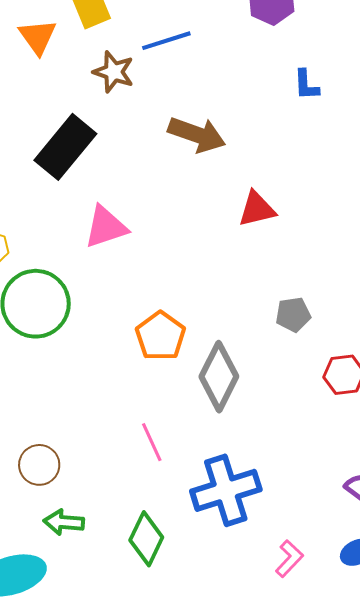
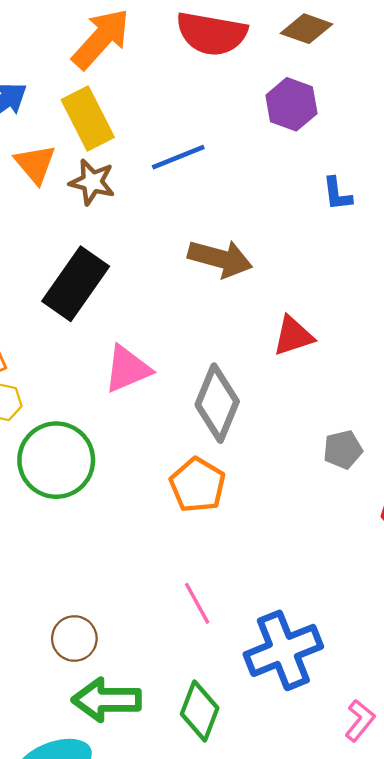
brown star: (114, 72) -> (92, 182), moved
gray diamond: (219, 377) -> (217, 403), moved
green arrow: (64, 522) -> (107, 700), size x1.5

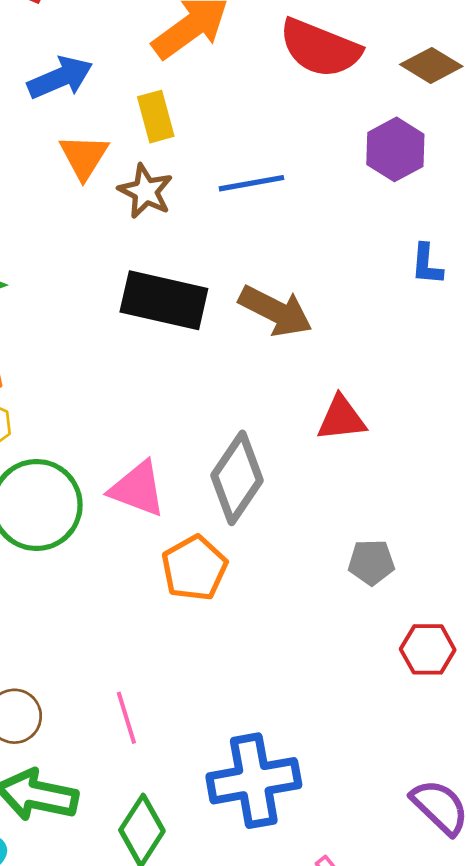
yellow rectangle: (88, 119) -> (156, 117), size x0.7
black rectangle: (76, 284) -> (164, 300), moved, turned 56
pink triangle: (127, 369) -> (138, 489), moved, turned 32
pink line: (197, 603) -> (126, 718), moved

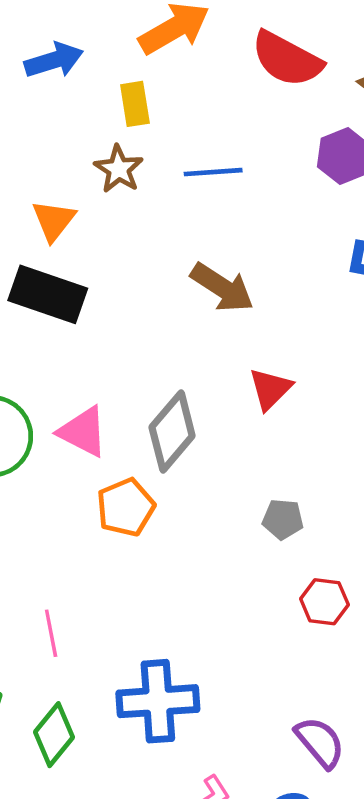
orange triangle: (84, 157) -> (54, 220), moved
black rectangle: (164, 300) -> (48, 294), moved
red triangle: (341, 418) -> (270, 389), turned -45

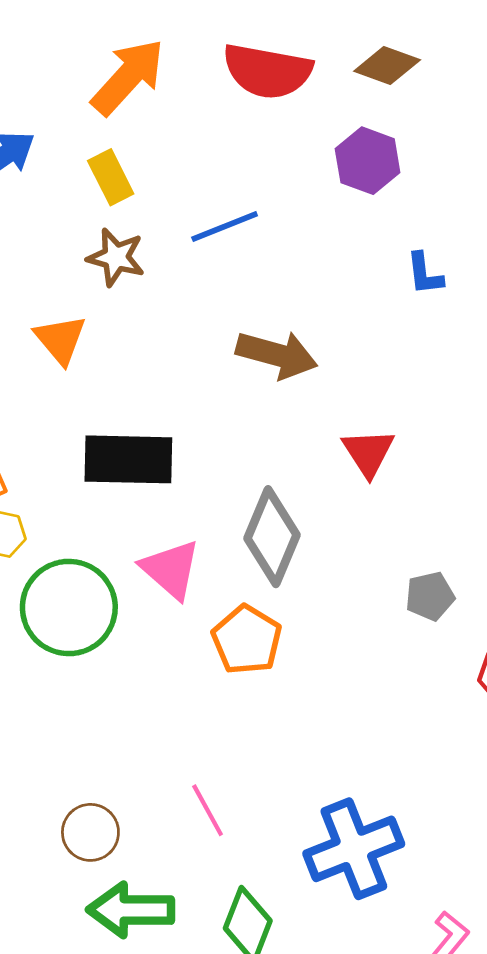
black rectangle: (48, 294) -> (128, 459), moved
pink triangle: (83, 432) -> (171, 569), turned 32

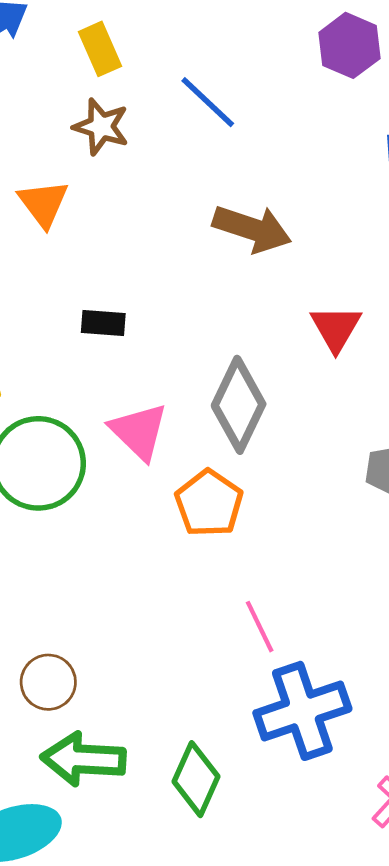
blue line: (225, 226) -> (208, 102), turned 62
black rectangle: (128, 459) -> (103, 323), size x0.5
pink line: (208, 810) -> (260, 627), moved

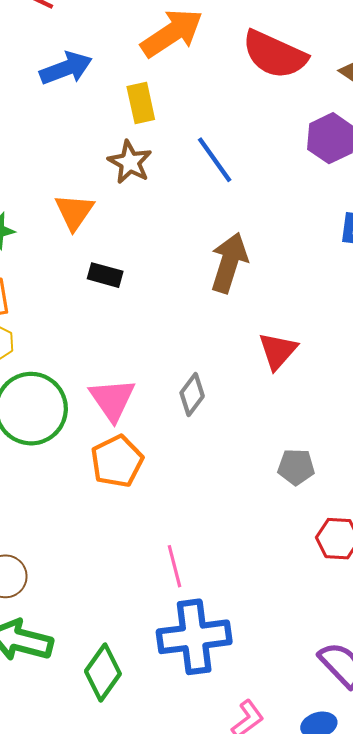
brown arrow: (252, 229) -> (229, 263), turned -102
black rectangle: (103, 323) -> (105, 275), moved
gray diamond: (239, 405) -> (192, 394), size x0.6
orange pentagon: (209, 503) -> (117, 461), moved

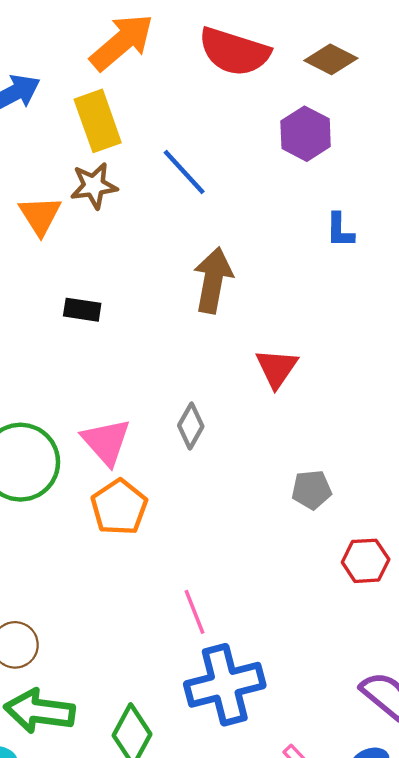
yellow rectangle: (141, 103) -> (98, 121), size x1.4
brown star: (130, 162) -> (94, 186), turned -30
orange triangle: (74, 212) -> (40, 215), moved

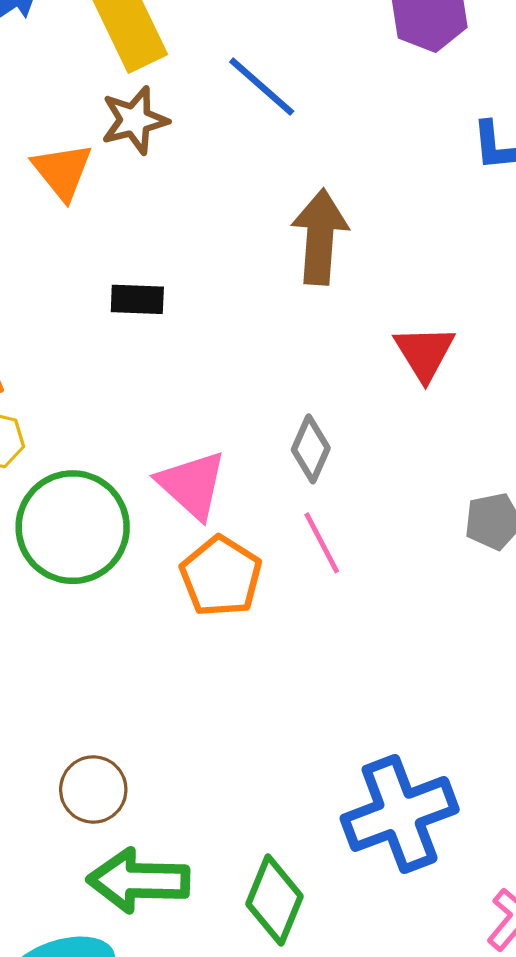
pink line: (194, 612) -> (322, 543), moved

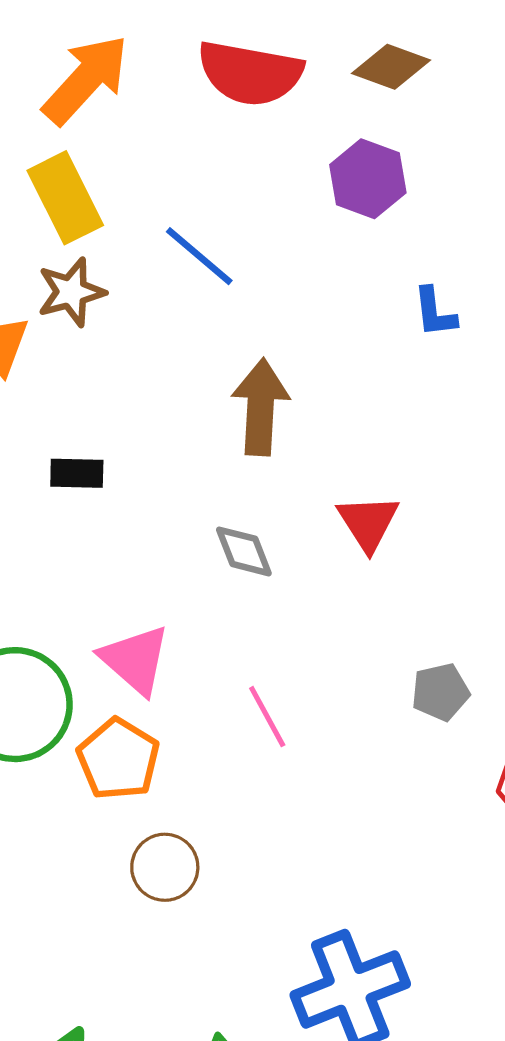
gray diamond: (311, 449) -> (244, 551), moved, turned -44
orange pentagon: (221, 576) -> (118, 759), moved
brown circle: (93, 789) -> (165, 867), moved

